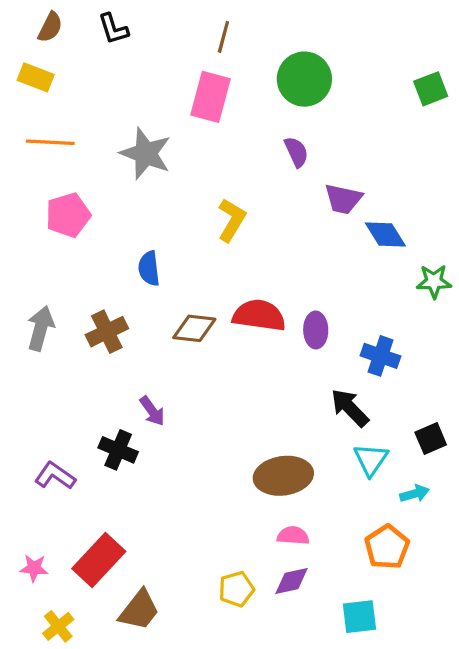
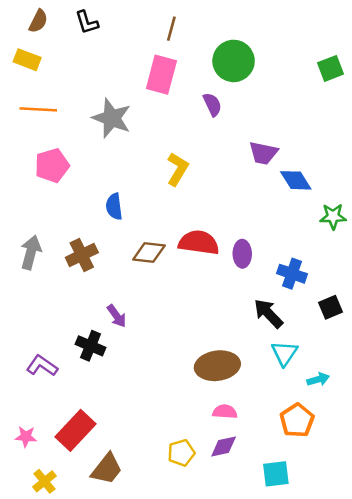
purple semicircle: (296, 152) -> (212, 104), moved
black square: (431, 439) -> (331, 307), moved

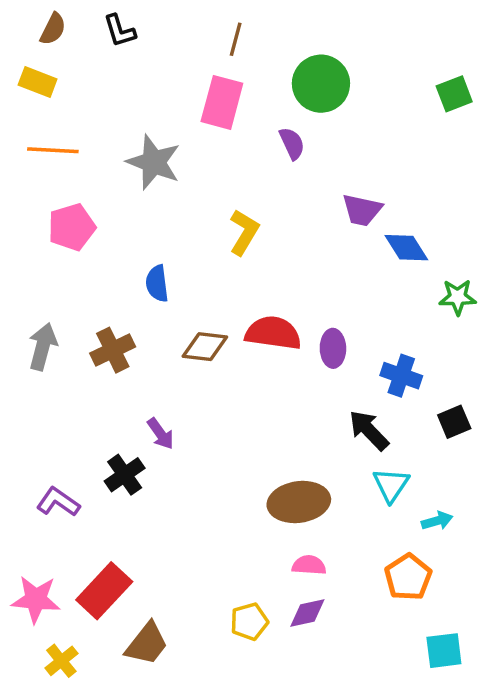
black cross: (91, 346) -> (125, 475), turned 32
pink star: (26, 437) -> (36, 599), size x1.6
cyan square: (276, 474) -> (444, 651), moved

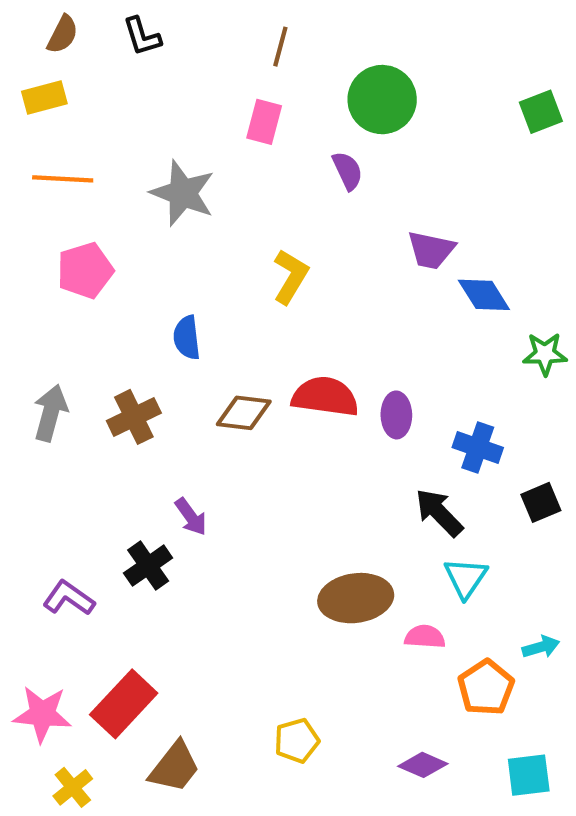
yellow rectangle: (38, 82) -> (44, 97), turned -36
pink rectangle: (222, 102) -> (264, 122), size x0.7
cyan arrow: (437, 521) -> (541, 647), moved
pink semicircle: (309, 565) -> (425, 637), moved
purple diamond: (307, 613) -> (423, 765), moved, turned 36

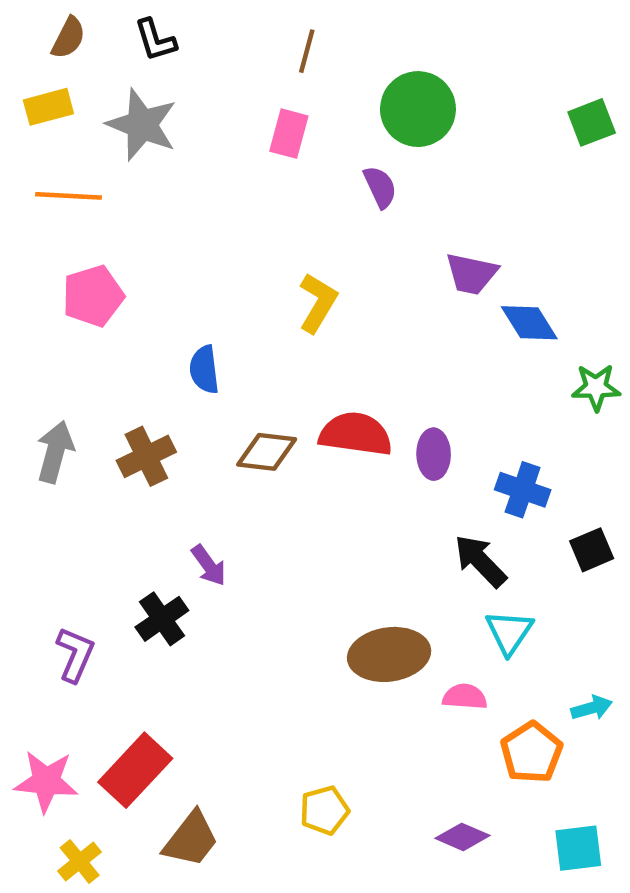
gray star: (183, 193) -> (142, 125), moved
purple L-shape: (69, 598) -> (75, 654), turned 78

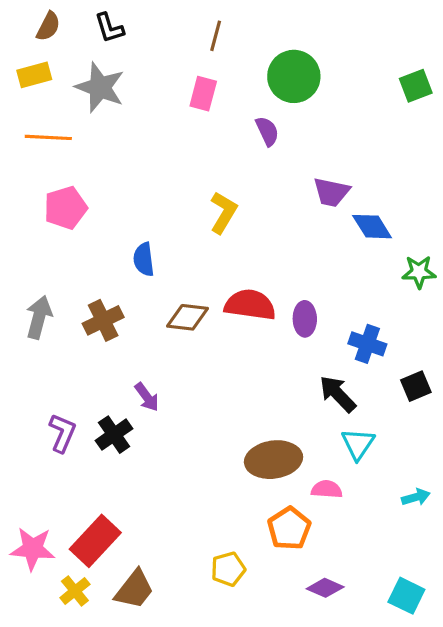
purple L-shape: (75, 654) -> (62, 433), moved
orange pentagon: (532, 752) -> (289, 528), moved
cyan square: (578, 848) -> (406, 596), turned 33
yellow cross: (80, 861) -> (75, 591), moved

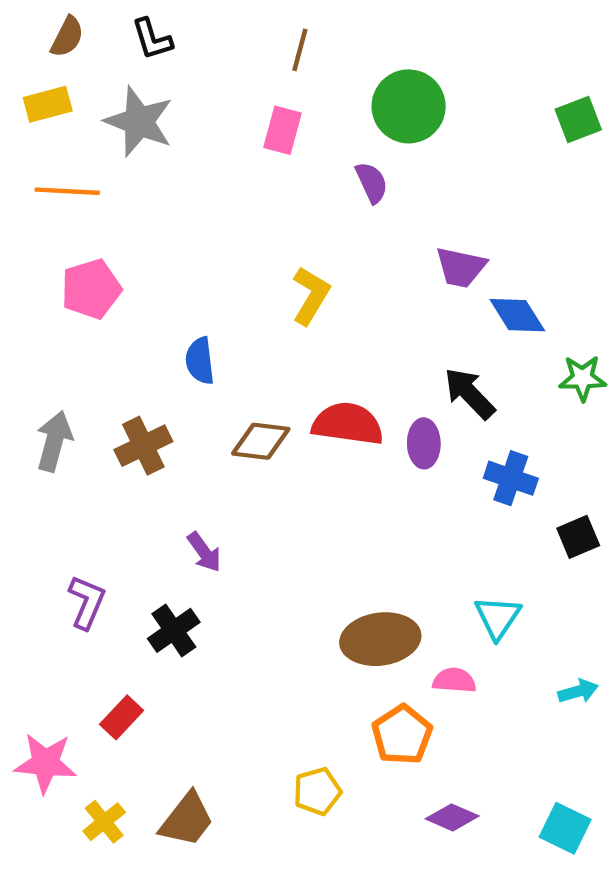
black arrow: (338, 394) -> (469, 393), moved
black cross: (114, 435) -> (174, 630), moved
red rectangle: (95, 541) -> (122, 717), moved, size x0.6

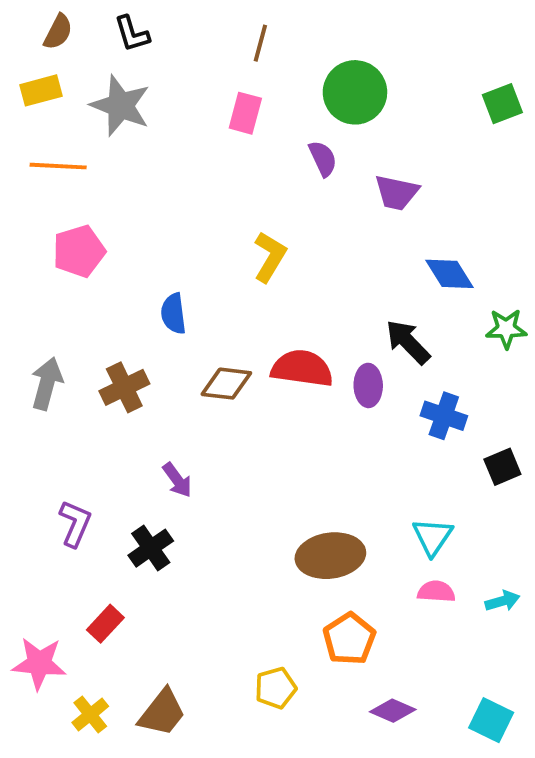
purple trapezoid: (461, 267) -> (397, 193), moved
pink semicircle: (454, 680) -> (436, 592), moved

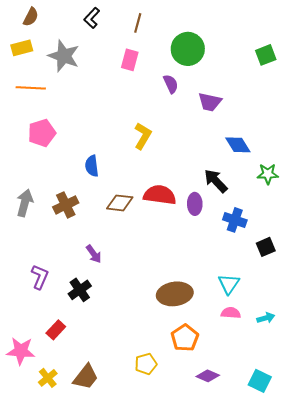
black L-shape: (132, 34) -> (92, 18), moved, turned 60

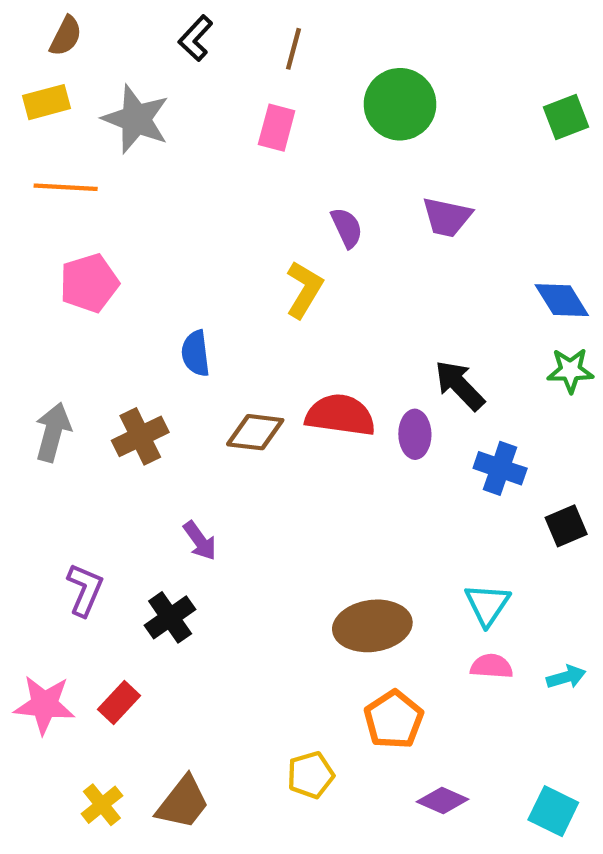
purple semicircle: (171, 84) -> (347, 228), moved
blue diamond: (238, 145) -> (562, 300), moved
pink star: (21, 351) -> (44, 705), moved

